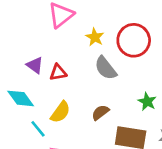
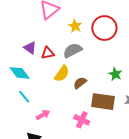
gray semicircle: (106, 68) -> (73, 50), moved, turned 102
yellow semicircle: (60, 112) -> (62, 74), moved
cyan line: (38, 129) -> (24, 97), moved

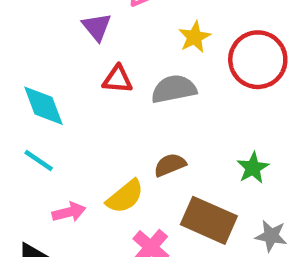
purple triangle: (30, 48) -> (97, 27), moved
yellow semicircle: (62, 74) -> (125, 196), moved
cyan line: (24, 97) -> (39, 160), turned -32

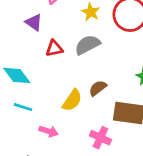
yellow semicircle: (125, 196) -> (72, 100), moved
pink arrow: (69, 212) -> (49, 131), turned 48

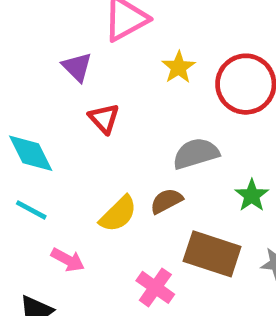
gray semicircle: (88, 45) -> (196, 154), moved
red triangle: (54, 48) -> (104, 119), turned 48

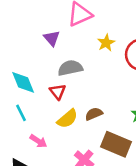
red triangle: (104, 119) -> (58, 92), moved
gray semicircle: (196, 154) -> (70, 68), moved
cyan line: (31, 210) -> (21, 113), turned 30

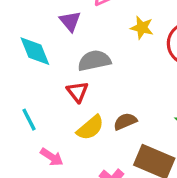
yellow star: (106, 43) -> (142, 28), turned -30
cyan diamond: (23, 82) -> (35, 51), moved

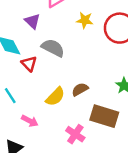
gray semicircle: (94, 61) -> (53, 48), turned 45
red triangle: (77, 92) -> (29, 64), moved

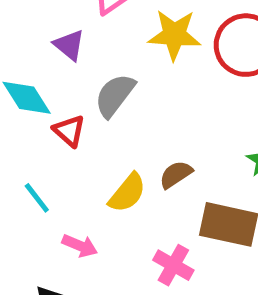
yellow star: (85, 20) -> (174, 35), size x1.5
gray semicircle: (53, 48) -> (115, 95), turned -75

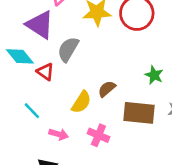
purple triangle: (69, 45) -> (40, 25), size x1.6
pink cross: (173, 265) -> (98, 135), moved

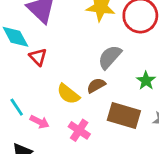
gray semicircle: (68, 49) -> (110, 57), moved
yellow semicircle: (81, 102) -> (68, 94), turned 85
cyan line: (32, 111) -> (17, 107), moved

